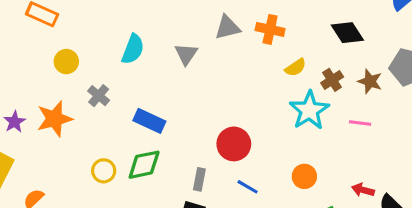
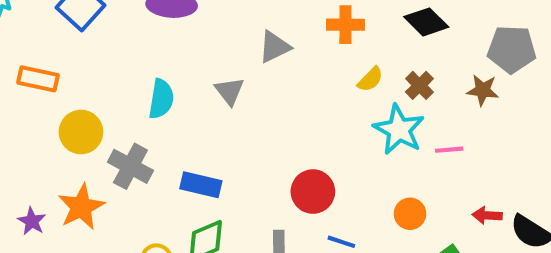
orange cross: (270, 29) -> (345, 25), moved
yellow circle: (66, 62) -> (81, 132), size x1.4
brown star: (370, 81) -> (483, 90), moved
gray cross: (99, 96) -> (130, 166), size x1.5
pink line: (360, 123) -> (449, 150), moved

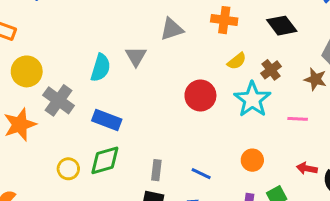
cyan semicircle: (161, 99) -> (101, 68), moved
pink line: (449, 150) -> (298, 119), moved
red circle: (313, 192) -> (200, 96), moved

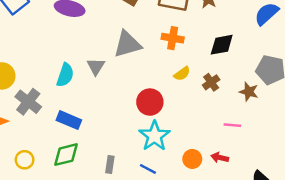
black diamond: (282, 26) -> (222, 45), turned -65
gray triangle: (172, 29) -> (127, 44), size x1.4
cyan star: (252, 99) -> (154, 136), moved
red arrow: (307, 168) -> (220, 158), moved
yellow circle: (68, 169) -> (25, 160), moved

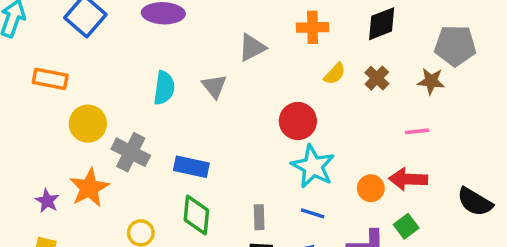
gray triangle: (127, 44) -> (252, 48), size x0.7
cyan semicircle: (65, 75) -> (164, 88), moved
green diamond: (66, 155) -> (196, 215), turned -60
red arrow: (220, 158) -> (408, 179), size x1.5

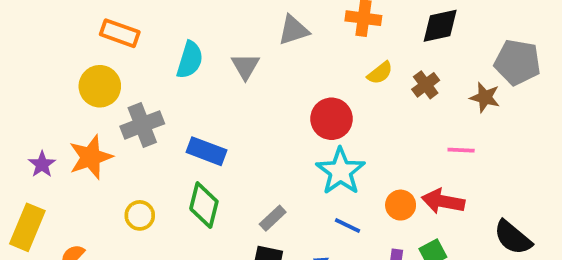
orange rectangle: (50, 79) -> (120, 33), moved
gray cross: (131, 152) -> (142, 125), turned 33
blue line: (313, 213) -> (347, 226), moved
gray rectangle: (259, 217) -> (273, 218), turned 40

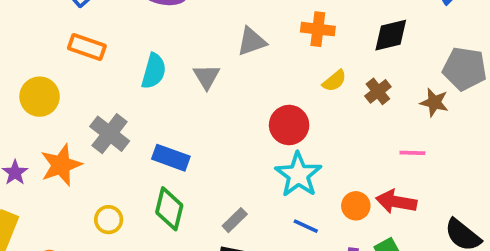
yellow circle: (100, 86) -> (40, 97), moved
gray cross: (142, 125) -> (110, 134), turned -30

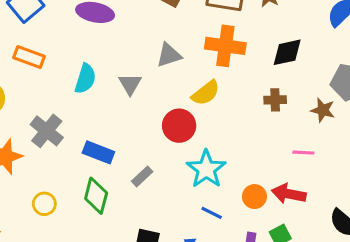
orange cross: (318, 29) -> (225, 46), size x1.4
yellow semicircle: (334, 81) -> (206, 93), moved, size x1.4
brown cross: (378, 91) -> (275, 100), turned 35
red circle: (289, 125) -> (179, 126), moved
gray rectangle: (235, 220) -> (142, 176), moved

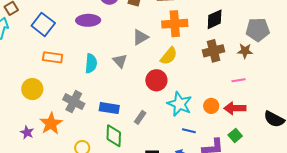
brown cross: (275, 100) -> (214, 51), size x1.5
orange circle: (254, 197) -> (211, 106), moved

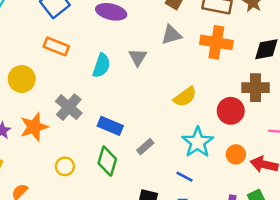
gray triangle: (140, 37) -> (171, 35), moved
yellow semicircle: (169, 56) -> (185, 97), moved
gray triangle: (120, 61) -> (138, 57), moved
red circle: (156, 80) -> (231, 111), moved
blue line: (189, 131) -> (185, 177), moved

